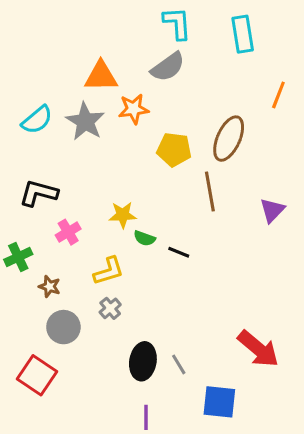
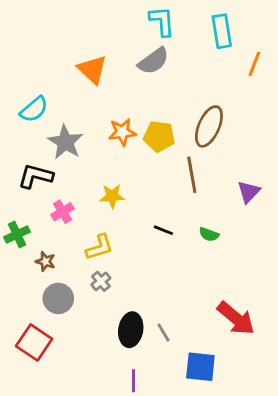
orange triangle: (101, 76) -> (92, 70), turned 44
orange line: (278, 95) -> (254, 64), moved
orange star: (134, 109) -> (122, 132), moved
gray star: (85, 121) -> (65, 142), moved
green semicircle: (144, 238) -> (209, 234), moved

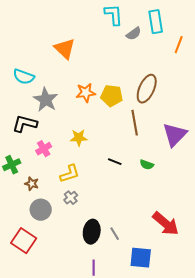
gray semicircle: (153, 61) -> (134, 34), moved, size x0.7
cyan semicircle: (34, 109) -> (24, 77), turned 60
purple triangle: (249, 192) -> (175, 135), size x1.5

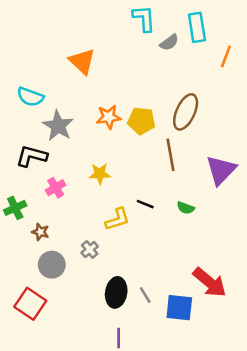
yellow L-shape: (70, 174) -> (117, 219), moved
blue square: (141, 258) -> (179, 308), moved

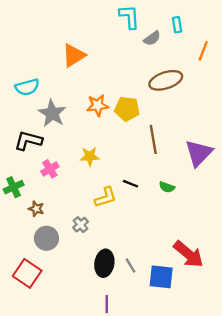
cyan rectangle: (197, 27) -> (177, 25), size x0.6
orange triangle: (82, 61) -> (74, 55), turned 45
cyan semicircle: (30, 97) -> (27, 87), turned -35
brown ellipse: (186, 112) -> (166, 80), moved, turned 48

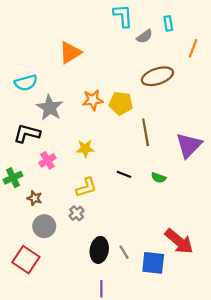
yellow L-shape: (106, 197) -> (86, 187), moved

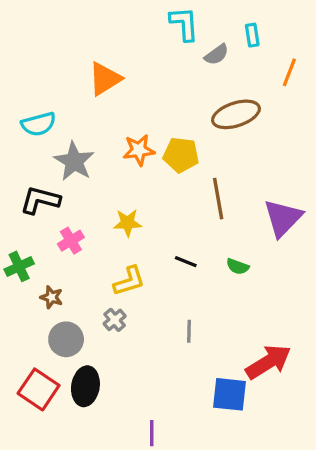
red arrow: (179, 241) -> (268, 362), turned -72
black ellipse: (99, 250) -> (85, 386), moved
gray line: (124, 252) -> (189, 331), moved, turned 32

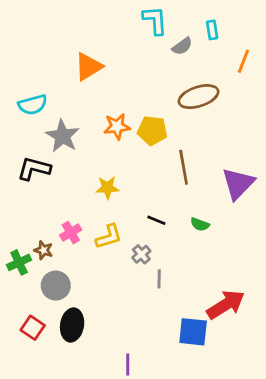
pink cross: (71, 241) -> (71, 233), moved
green cross: (19, 266) -> (19, 262), moved
gray cross: (115, 320) -> (141, 254), moved
red square: (39, 389) -> (33, 328), size x0.7

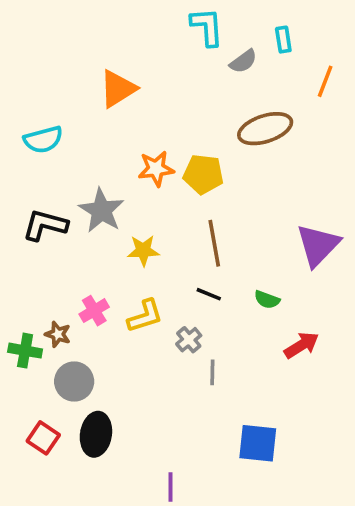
gray star: (63, 136) -> (101, 211), moved
brown line: (184, 167) -> (214, 243), moved
green cross: (19, 262) -> (25, 351), turned 35
red arrow: (226, 305) -> (302, 345), moved, size x0.7

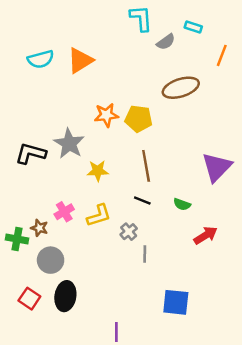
cyan rectangle: (283, 40) -> (193, 27), turned -63
cyan semicircle: (43, 140) -> (41, 59), moved

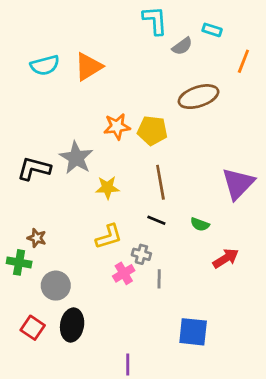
pink cross: (64, 212) -> (124, 273), moved
brown star: (39, 228) -> (37, 238), moved
gray cross: (129, 232) -> (141, 254), turned -35

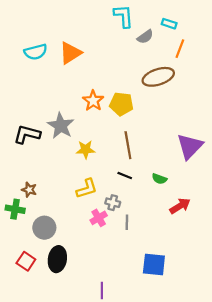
orange line: (243, 61) -> (180, 49), moved
orange star: (117, 126) -> (93, 101), turned -30

